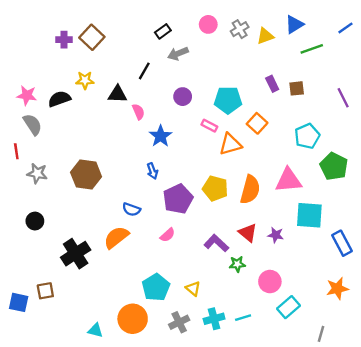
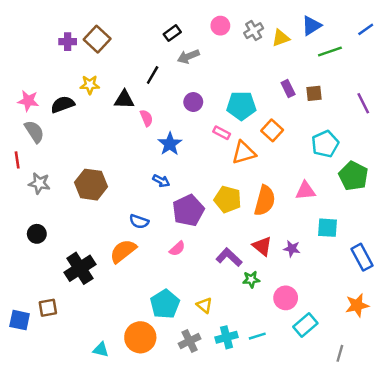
blue arrow: (152, 171) -> (161, 181), turned -42
pink triangle: (288, 180) -> (305, 191), size x0.7
cyan square: (309, 215) -> (328, 228), size x0.7

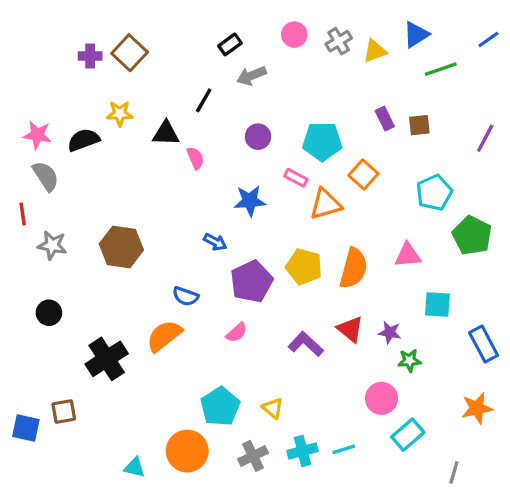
purple line: (363, 103) -> (485, 138), turned 55
blue star: (170, 144) -> (250, 201), moved, turned 30
green star: (251, 279) -> (409, 361), moved

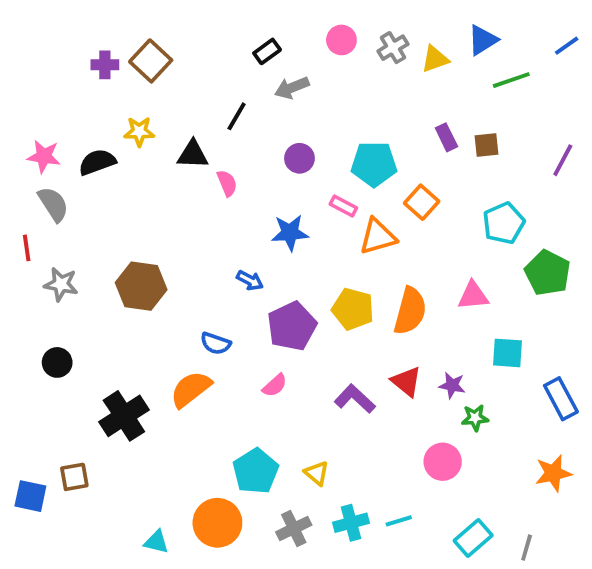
cyan rectangle: (408, 435) -> (473, 538), moved

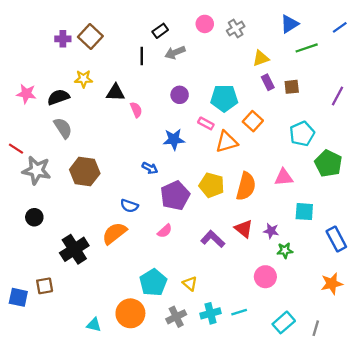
yellow triangle: (435, 59) -> (261, 58), moved
black line: (237, 116) -> (142, 56), moved, turned -30
gray semicircle: (53, 204) -> (63, 128), moved
red line: (27, 248) -> (16, 149), turned -49
gray star: (61, 284) -> (37, 170), size x1.4

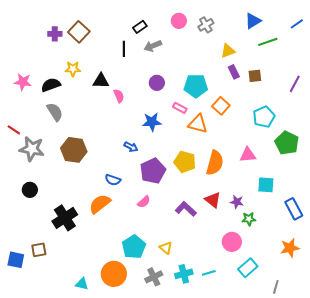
orange triangle: (226, 142) -> (198, 124), turned 30
cyan rectangle: (284, 322) -> (248, 268), moved

